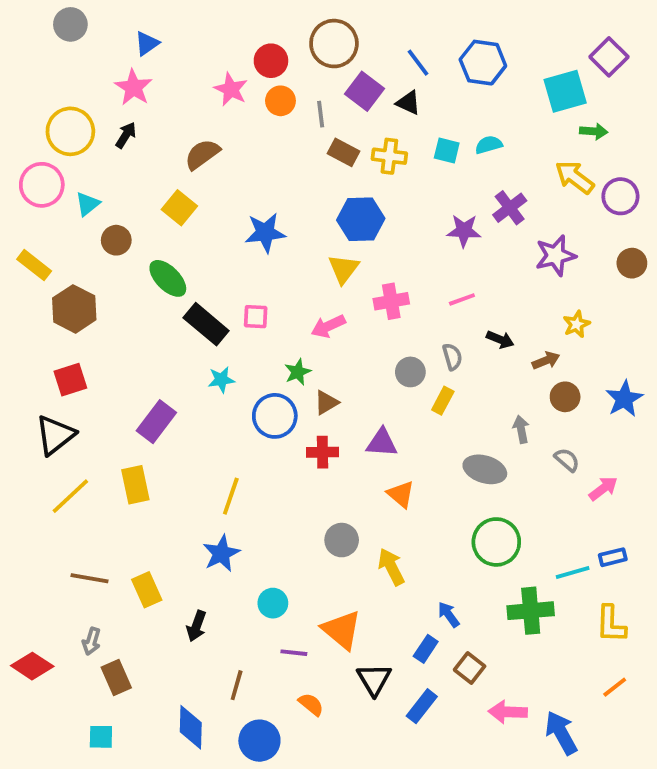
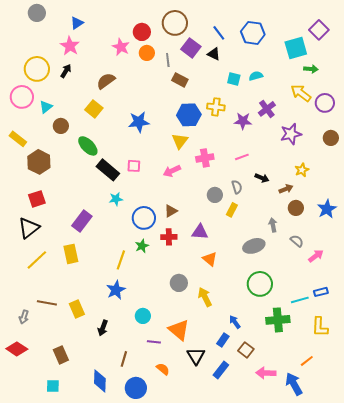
yellow cross: (389, 156) -> (216, 107), moved
green star: (298, 372) -> (142, 246), moved
gray ellipse: (485, 469) -> (254, 246), turned -35
gray arrow: (91, 641) -> (24, 317), moved
orange line: (615, 687) -> (307, 361), moved

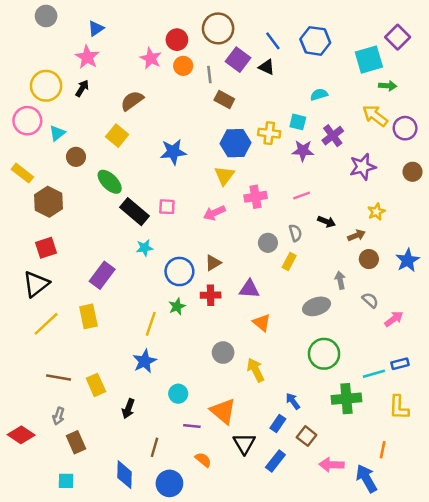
cyan square: (234, 79) -> (298, 122), moved
gray arrow: (24, 317) -> (59, 416), moved
orange line: (307, 361) -> (383, 450), turned -40

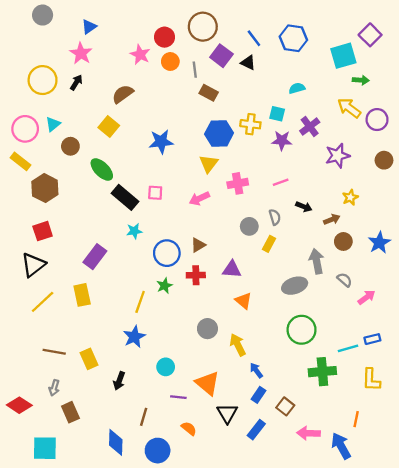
pink circle: (27, 121) -> (25, 129), moved
gray arrow: (340, 280) -> (317, 261), size x1.5
blue arrow: (293, 401) -> (256, 370), moved
cyan square: (66, 481) -> (45, 448), moved, size x1.6

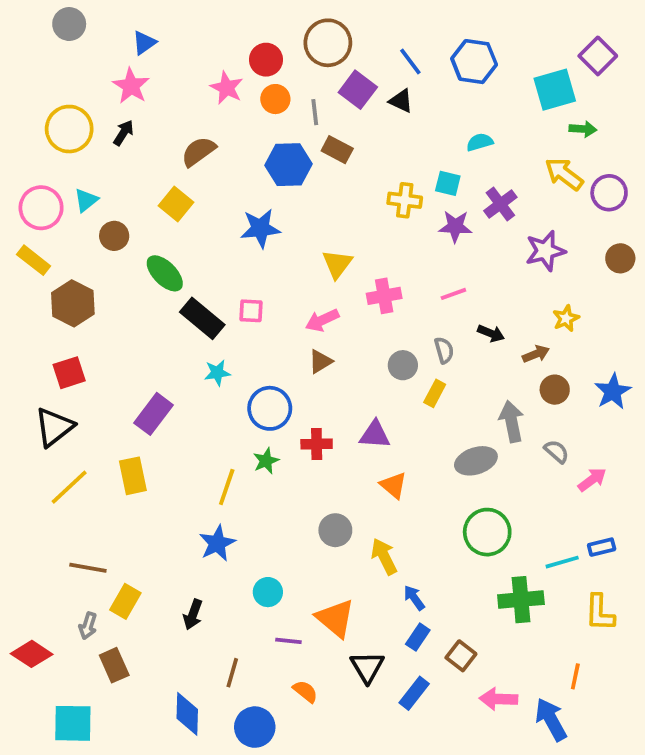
blue hexagon: (219, 133) -> (288, 165), moved
brown triangle: (198, 245) -> (320, 361), moved
yellow rectangle: (89, 359) -> (125, 601), moved, turned 54

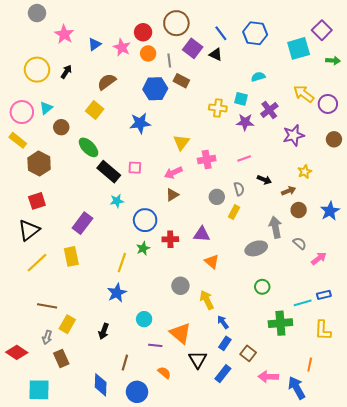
blue triangle: (144, 43) -> (95, 44), moved
pink star: (131, 86) -> (64, 34), moved
green arrow: (583, 129) -> (333, 61), moved
green circle: (487, 532) -> (262, 287), size x0.6

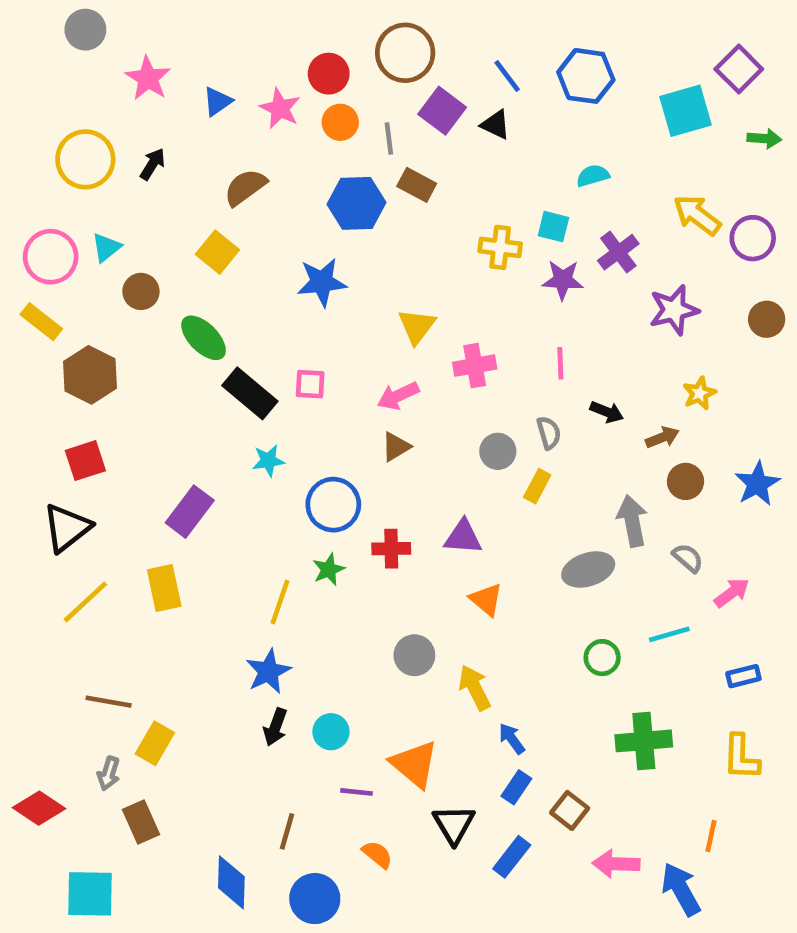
pink line: (244, 159) -> (560, 363), turned -72
cyan line: (303, 303) -> (669, 634), moved
black arrow: (104, 331) -> (275, 727), moved

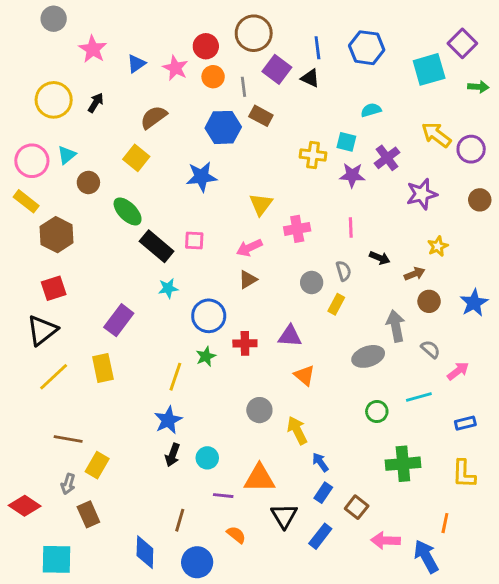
blue line: (507, 76) -> (317, 48), turned 30
orange triangle: (414, 764) -> (259, 478), turned -40

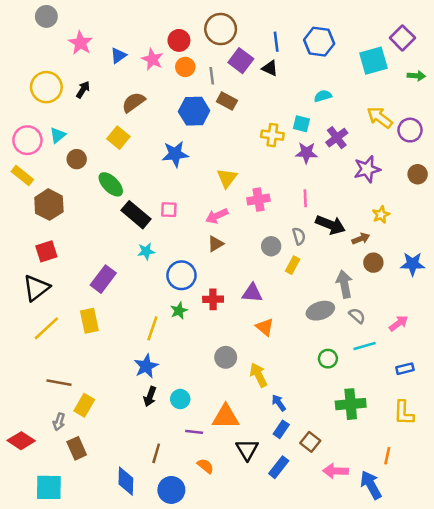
black arrow: (380, 258) -> (330, 225), size x1.6
blue star: (474, 303) -> (413, 264), turned 30
gray semicircle: (430, 349) -> (357, 316), moved

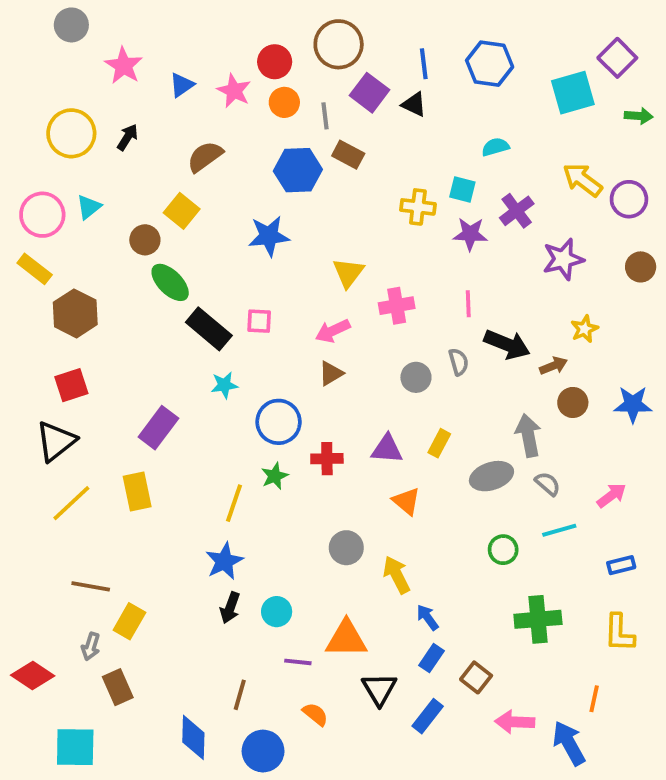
brown circle: (77, 159) -> (145, 240), moved
yellow rectangle: (293, 265) -> (439, 443), moved

